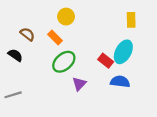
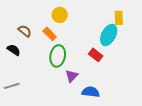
cyan ellipse: (123, 52) -> (109, 35), moved
green ellipse: (64, 62) -> (58, 56), turned -40
blue semicircle: (120, 82) -> (91, 92), moved

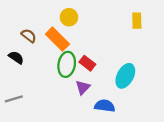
orange rectangle: (50, 34) -> (57, 39), size x1.5
cyan ellipse: (109, 35) -> (125, 76), moved
red rectangle: (96, 55) -> (87, 63), moved

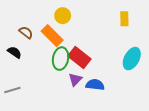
red rectangle: (87, 63) -> (79, 58), size x1.5
cyan ellipse: (125, 76) -> (132, 59), moved
blue semicircle: (105, 106) -> (95, 85), moved

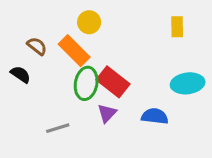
cyan ellipse: (132, 59) -> (188, 83), turned 55
blue semicircle: (95, 85) -> (155, 116), moved
gray line: (12, 90) -> (58, 128), moved

